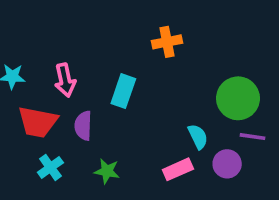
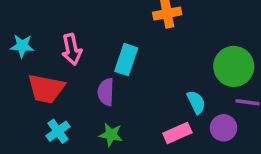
purple semicircle: (83, 126) -> (106, 92), moved

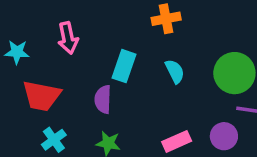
pink arrow: (72, 49) -> (68, 38), moved
cyan semicircle: (196, 102) -> (175, 71), moved

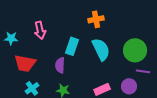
cyan semicircle: (175, 71) -> (101, 49), size x1.6

